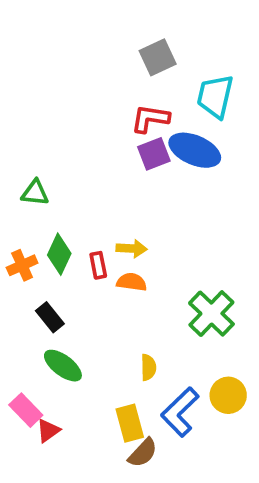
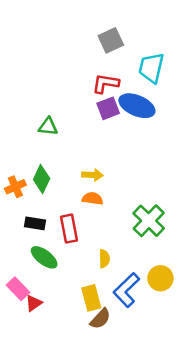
green triangle: (35, 193) -> (48, 127), moved
red rectangle: (98, 265) -> (69, 229), moved, size x1.5
black rectangle: (50, 317) -> (35, 223), turned -42

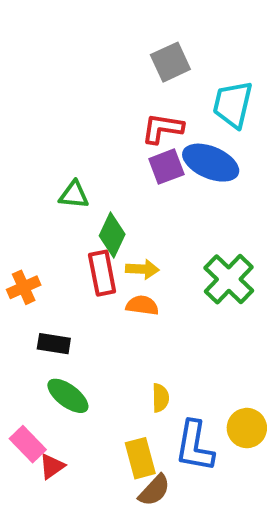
green diamond: (42, 179) -> (112, 235), moved
green cross: (149, 221) -> (229, 279), moved
red rectangle: (69, 229) -> (102, 273), moved
blue L-shape: (126, 290) -> (195, 446), turned -36

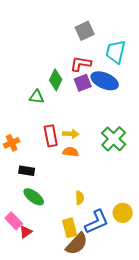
green diamond: (112, 235) -> (56, 80), moved
blue L-shape: (195, 446) -> (97, 222), turned -124
brown semicircle: (154, 490) -> (77, 244), size x1.4

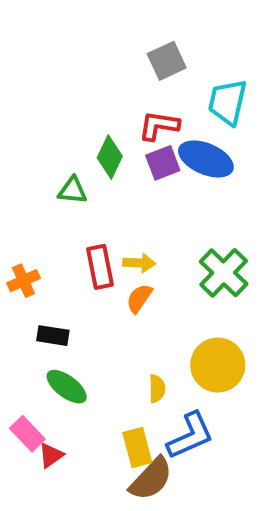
orange semicircle: (71, 152) -> (139, 298), turned -63
yellow circle: (123, 213) -> (218, 365), moved, size x1.4

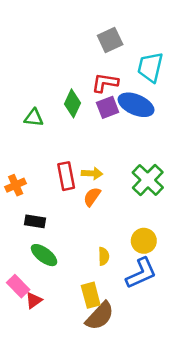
green triangle: (73, 190) -> (34, 118), moved
yellow circle: (218, 365) -> (144, 241), size x0.7
blue L-shape: (190, 436) -> (141, 273), moved

